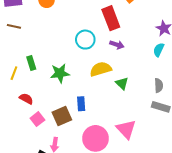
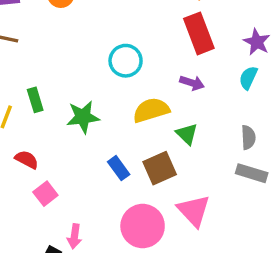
red rectangle: (111, 18) -> (199, 33), moved
purple arrow: (117, 45) -> (192, 83), moved
blue rectangle: (81, 104) -> (119, 168), turned -32
brown square: (62, 116) -> (160, 168), moved

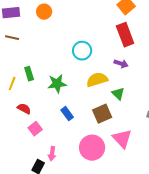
blue rectangle: (119, 168) -> (67, 114), moved

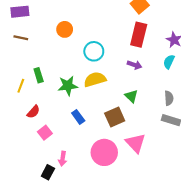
orange circle: (44, 12) -> (65, 29), moved
red rectangle: (125, 35) -> (139, 35), turned 35
yellow semicircle: (97, 80) -> (95, 79), moved
red semicircle: (24, 109) -> (33, 112), turned 104

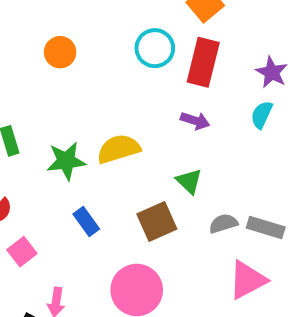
cyan circle: (94, 51) -> (155, 48), moved
gray semicircle: (169, 98) -> (223, 223), moved, turned -104
pink triangle: (136, 143) -> (248, 280), moved, turned 45

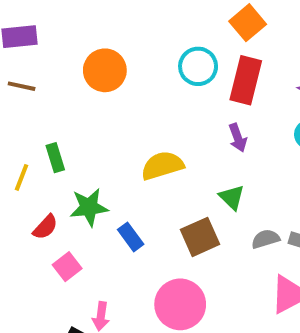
orange circle: (60, 52) -> (105, 70), size x1.4
purple arrow: (195, 121) -> (238, 138), turned 52
green star: (66, 161) -> (89, 207), moved

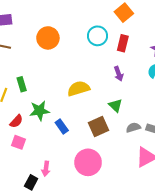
red rectangle: (246, 80) -> (123, 43), size x0.7
pink square: (67, 267) -> (18, 142), moved, turned -32

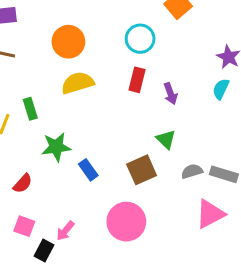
red rectangle: (123, 43) -> (137, 80), moved
yellow semicircle: (79, 89) -> (78, 83), moved
red semicircle: (16, 121) -> (23, 183), moved
pink square: (18, 142) -> (24, 226), moved
pink arrow: (46, 169) -> (65, 231), turned 32

